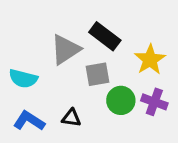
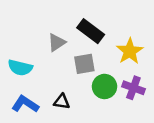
gray triangle: (65, 49) -> (57, 42), size x0.7

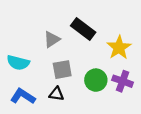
gray square: (84, 64) -> (62, 70), moved

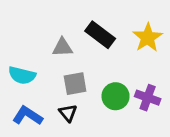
gray triangle: (52, 39) -> (62, 47), turned 30
yellow star: (119, 48) -> (148, 38), moved
black triangle: (56, 94) -> (68, 113), turned 42

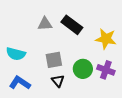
yellow star: (148, 38) -> (106, 39), moved, turned -30
gray triangle: (62, 47) -> (45, 24), moved
black triangle: (68, 113) -> (58, 81), moved

